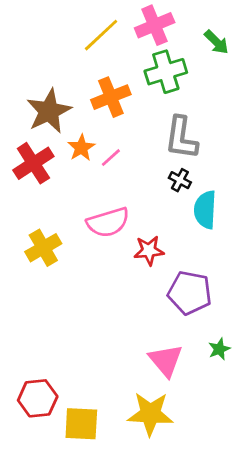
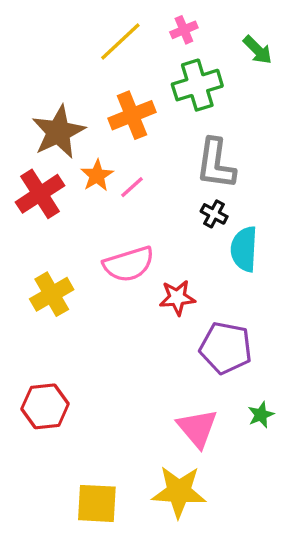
pink cross: (155, 25) -> (184, 30), size x0.6
red hexagon: (38, 398) -> (45, 406), moved

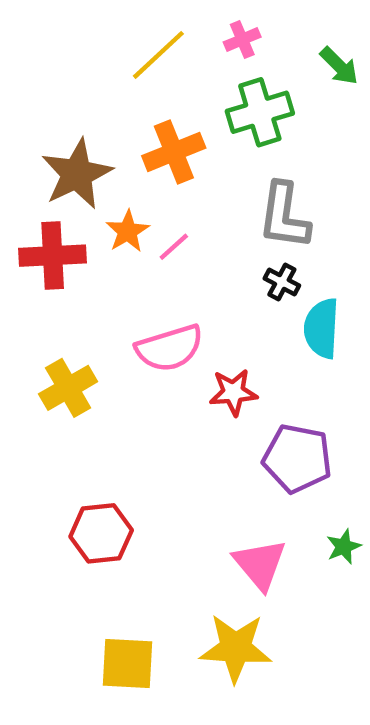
red cross: (40, 194) -> (53, 256), turned 30
red hexagon: (45, 406) -> (101, 533), moved

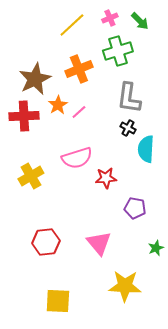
green arrow: (339, 66) -> (140, 21), moved
purple pentagon: (297, 458) -> (135, 208), size x0.7
pink triangle: (260, 564) -> (99, 243), moved
yellow star: (236, 648) -> (125, 286), moved

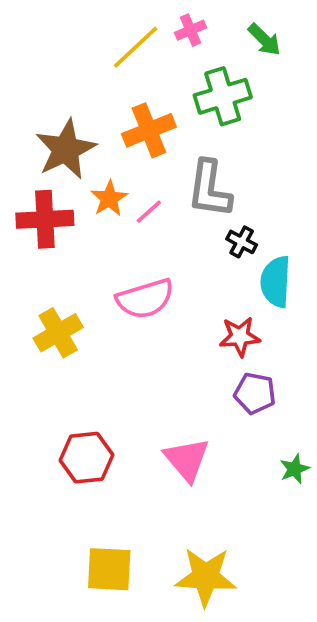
pink cross: (110, 18) -> (191, 30), moved
gray L-shape: (129, 98) -> (209, 189), moved
red star: (106, 178) -> (240, 337), moved
yellow star: (125, 286) -> (206, 577), moved

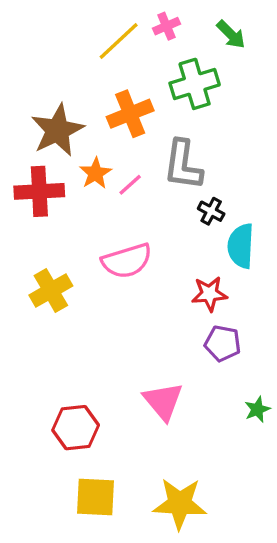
red hexagon: (87, 458) -> (76, 428), moved

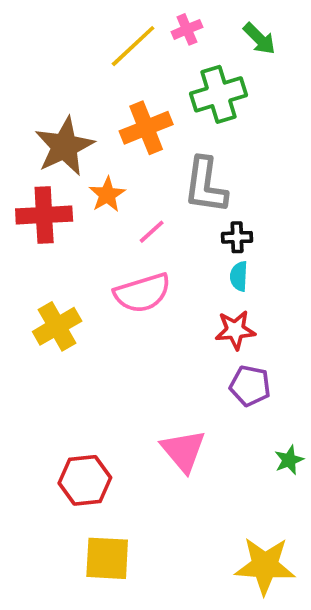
pink line: (130, 185) -> (152, 232), moved
black cross: (211, 211) -> (237, 237), turned -30
cyan semicircle: (241, 246) -> (239, 276), moved, size x0.6
yellow star: (180, 504) -> (265, 566), moved

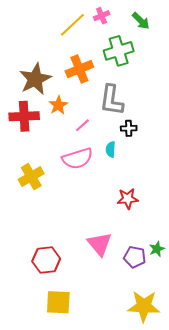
cyan semicircle: (239, 276) -> (111, 149), moved
red star: (235, 330) -> (128, 199), moved
purple pentagon: (250, 386) -> (135, 257), moved

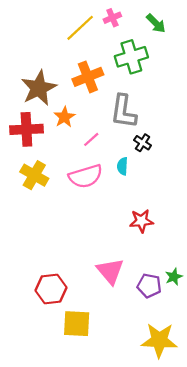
black cross: (129, 128) -> (143, 143), turned 35
yellow cross: (31, 177) -> (34, 175), moved, turned -30
yellow square: (58, 302) -> (77, 324), moved

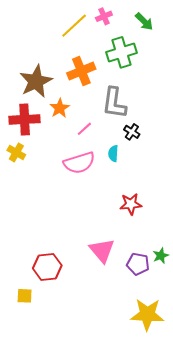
yellow cross: (34, 175) -> (16, 152), moved, size x0.7
yellow square: (77, 324) -> (25, 296), moved, size x0.6

